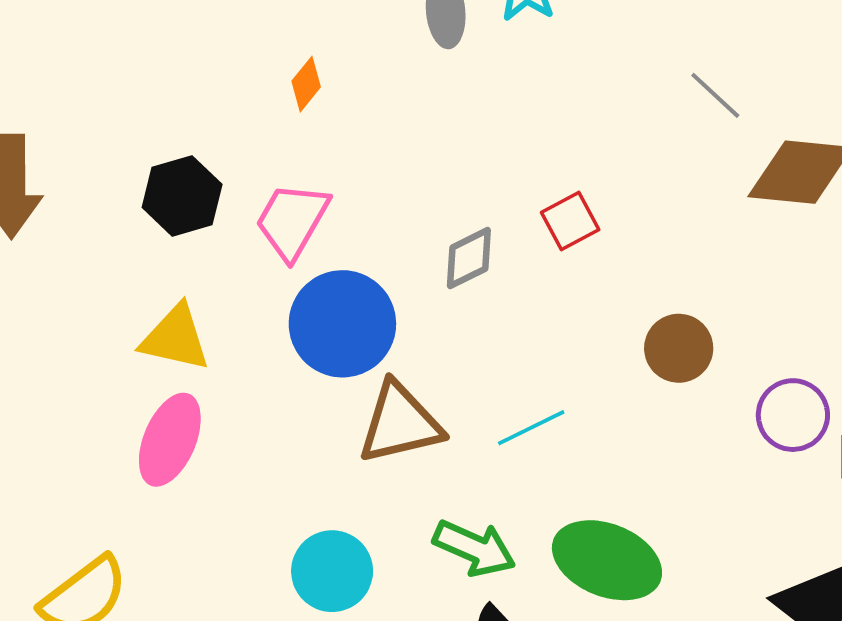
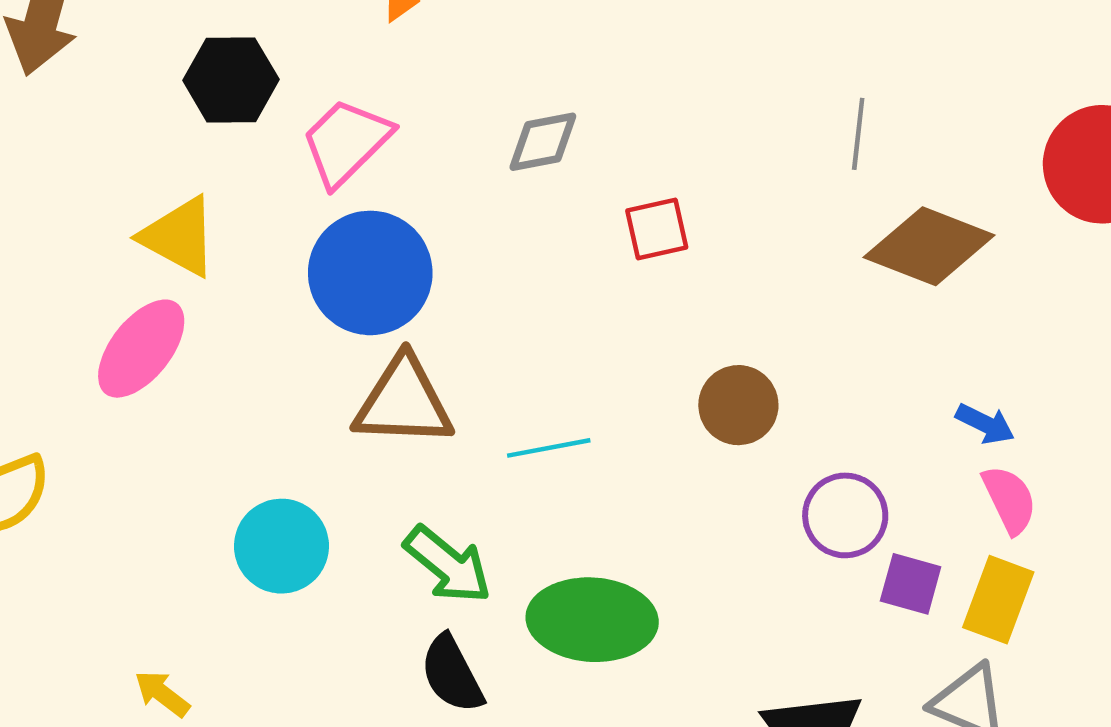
gray line: (715, 95) -> (858, 134), turned 38
gray diamond: (469, 258) -> (543, 142), moved
green ellipse: (607, 560) -> (592, 620), turned -34

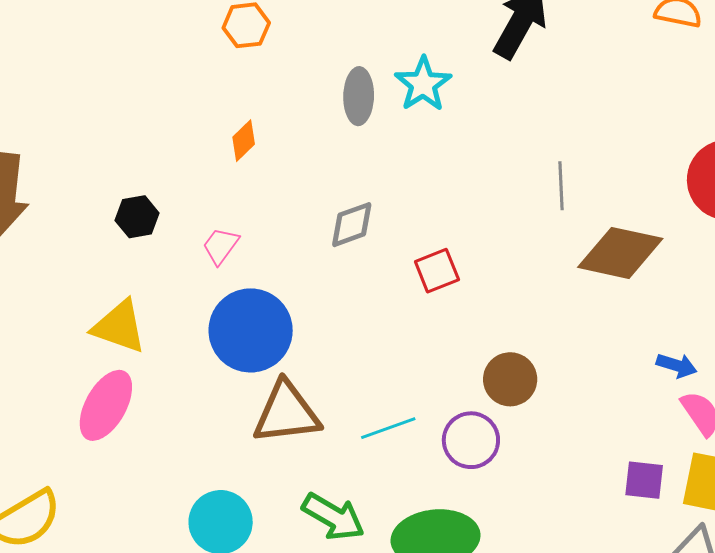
black hexagon: (231, 80) -> (137, 217), size x0.7
pink trapezoid: (346, 142) -> (221, 246), size x0.6
purple circle: (845, 515) -> (471, 440), moved

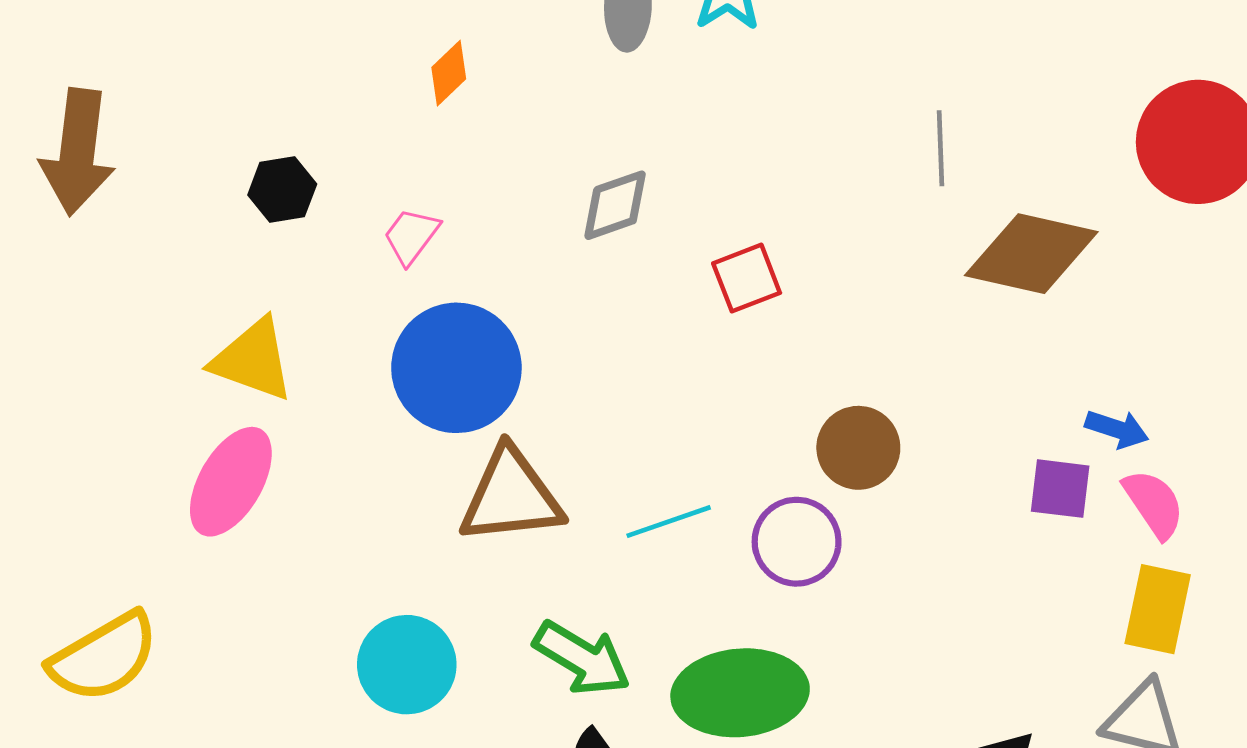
purple square: (644, 480) -> (1060, 489), moved

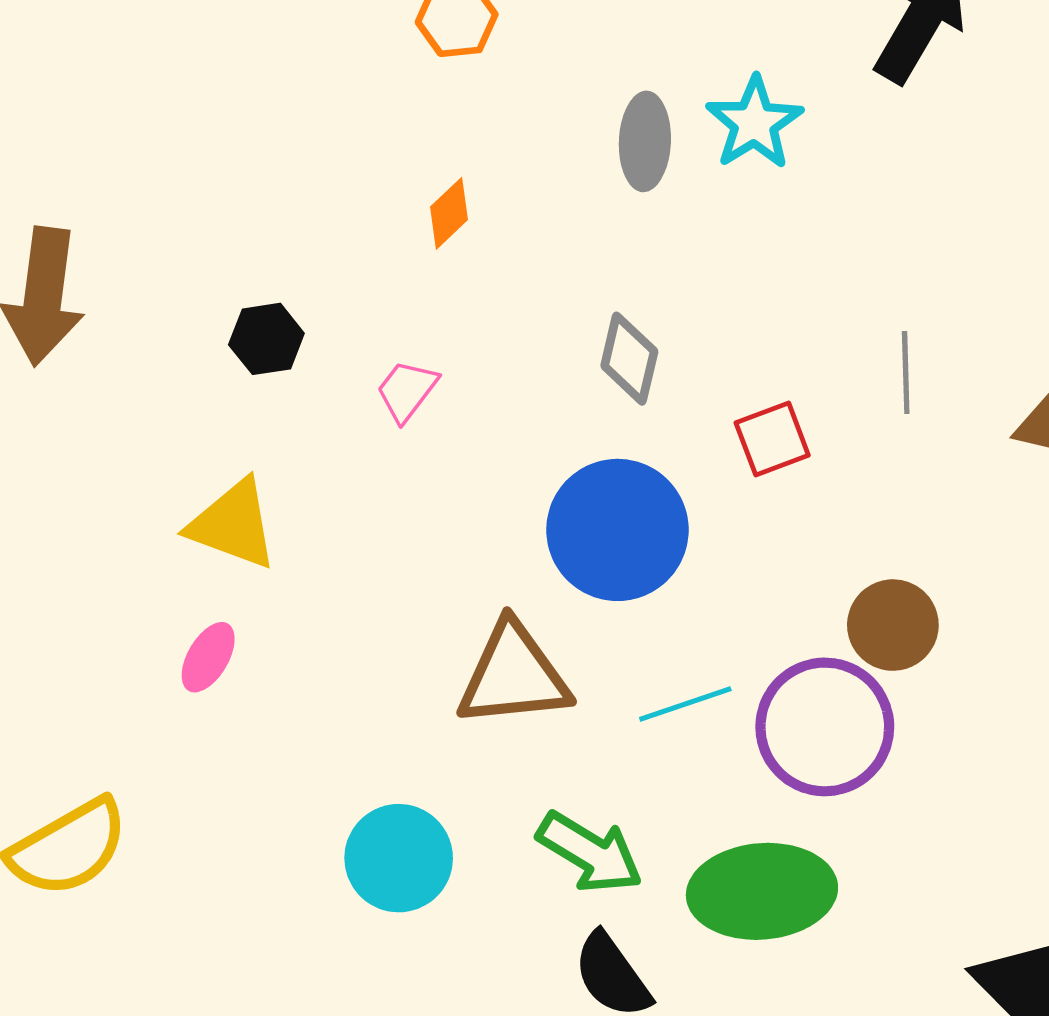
gray line: (941, 148) -> (906, 372), moved
gray diamond: (615, 205) -> (629, 359), turned -58
blue circle: (456, 368) -> (617, 530), moved
pink ellipse: (231, 482) -> (208, 657), size x0.6
purple circle: (797, 542) -> (825, 727), size x1.4

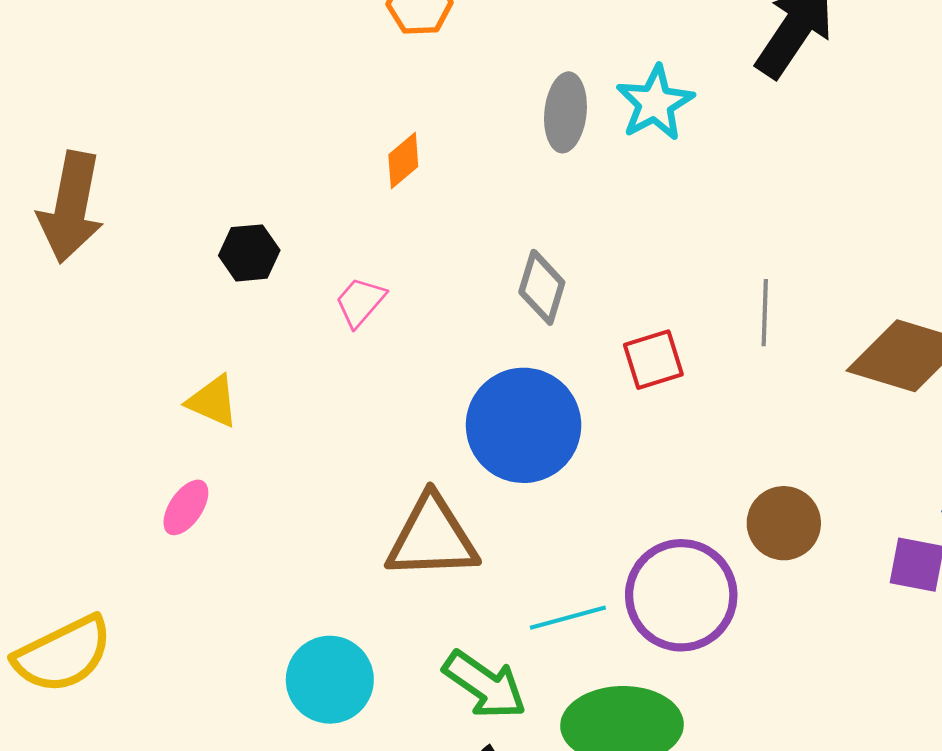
yellow triangle: (233, 524) -> (213, 401), size x0.7
brown circle: (893, 625) -> (784, 523), moved
cyan line: (685, 704) -> (568, 618), moved

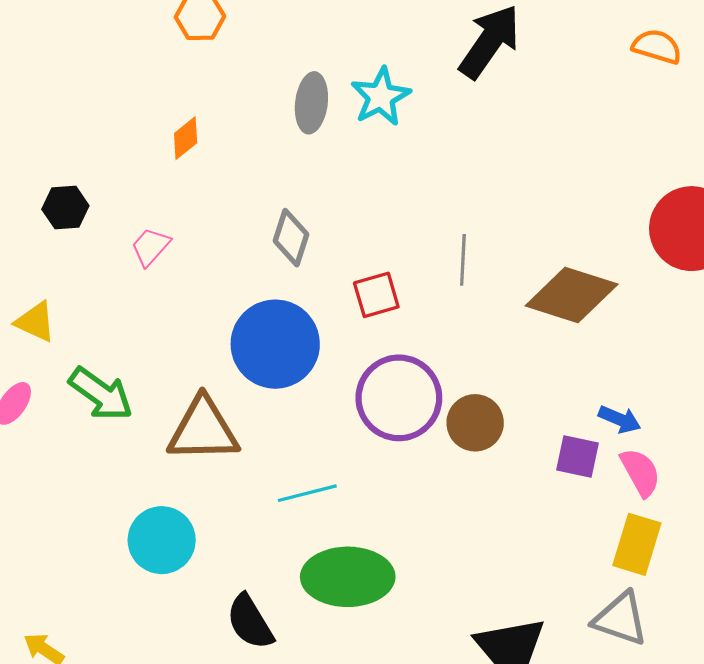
purple circle: (681, 595) -> (399, 398), moved
cyan circle: (330, 680) -> (162, 540), moved
green arrow: (485, 685) -> (101, 394), moved

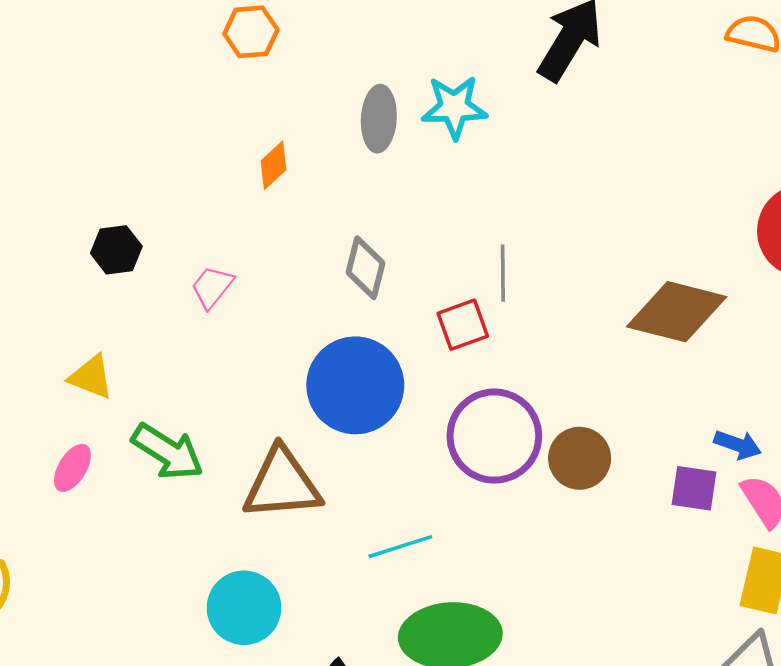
cyan star: (381, 97) -> (454, 107), turned 30
orange diamond: (186, 138) -> (273, 165), moved
gray line: (463, 260) -> (503, 273), moved

